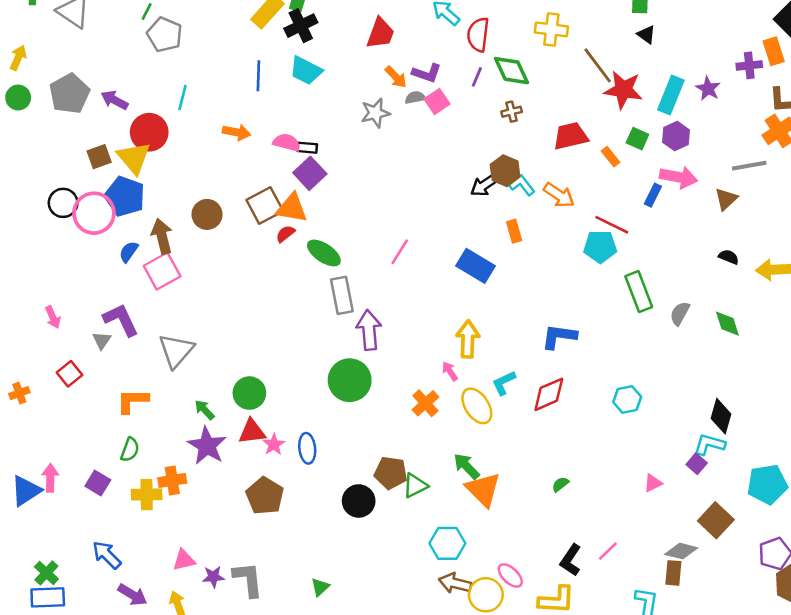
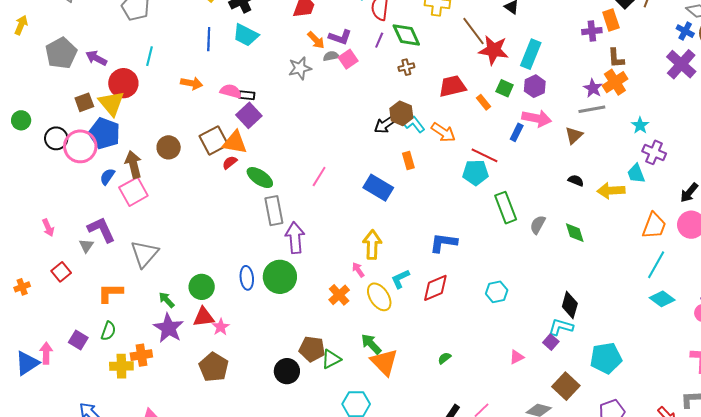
purple star: (708, 89) -> (593, 88), moved
green circle: (18, 98) -> (21, 120), moved
blue ellipse: (307, 448) -> (247, 278), moved
purple square: (98, 483) -> (78, 340), moved

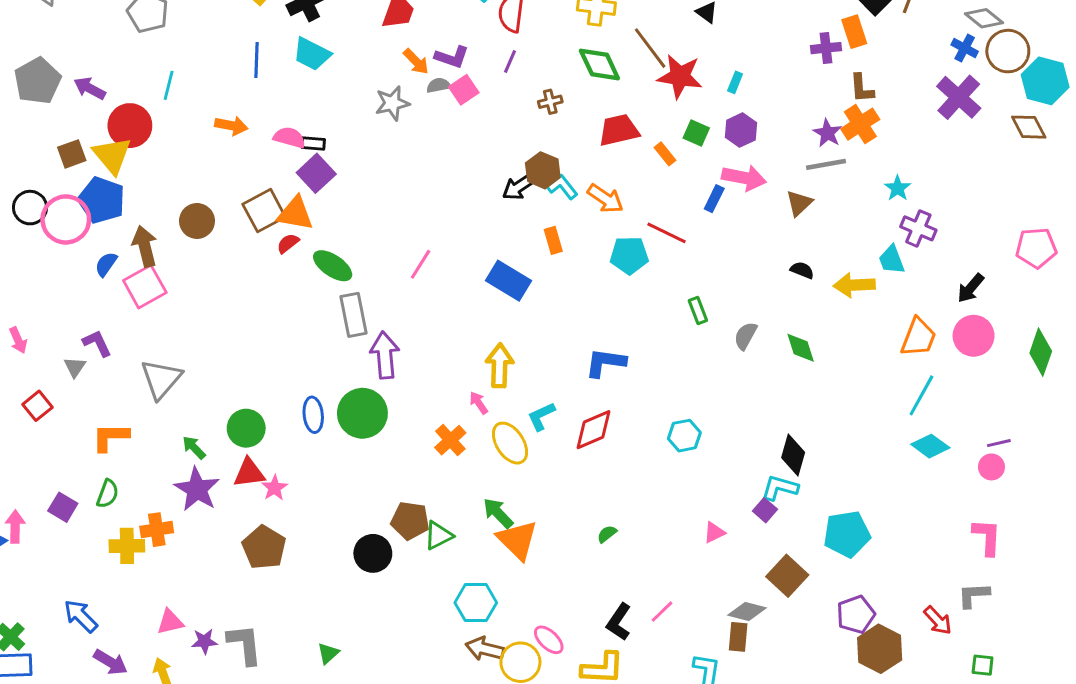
green diamond: (406, 35) -> (599, 64), moved
cyan rectangle: (531, 54) -> (735, 82), size x0.5
cyan pentagon: (476, 172) -> (629, 255), moved
green rectangle: (506, 208) -> (698, 310), size x0.6
purple L-shape: (101, 230) -> (97, 343), size x0.7

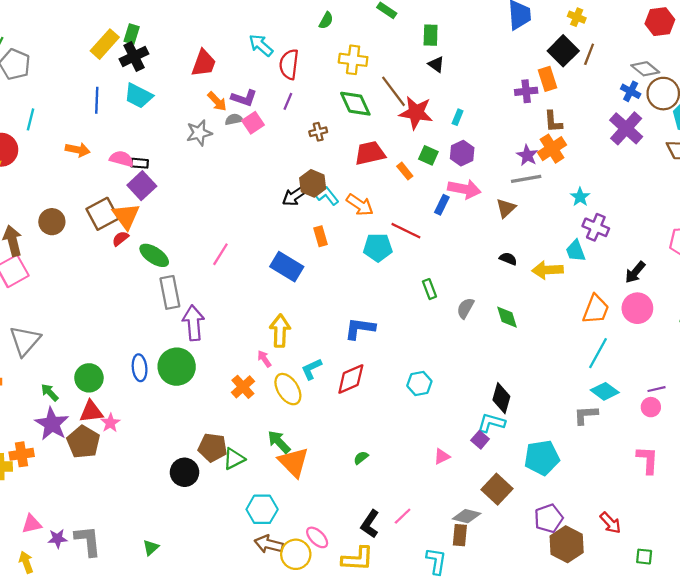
orange triangle: (295, 214) -> (126, 216), turned 44
brown pentagon: (264, 547) -> (83, 442), moved
gray L-shape: (974, 595) -> (586, 415), moved

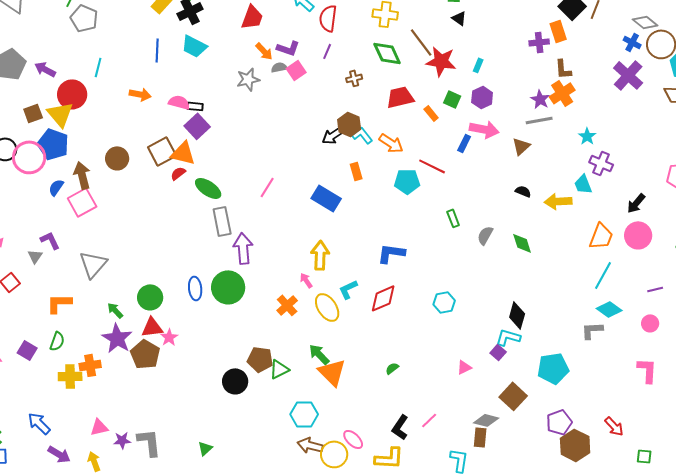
orange triangle: (126, 216) -> (183, 153), turned -40
purple line: (656, 389) -> (655, 289), moved

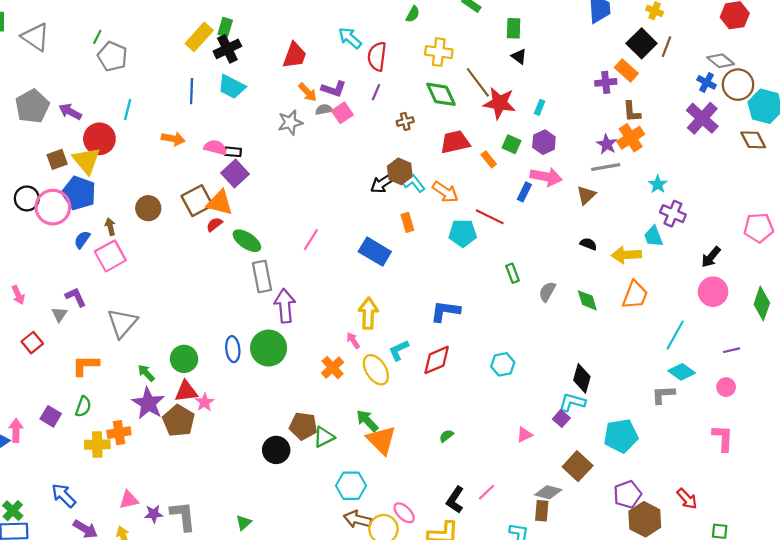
orange rectangle: (558, 31) -> (626, 71), turned -30
brown arrow: (82, 175) -> (110, 227), size x0.6
orange trapezoid: (601, 236) -> (635, 295), moved

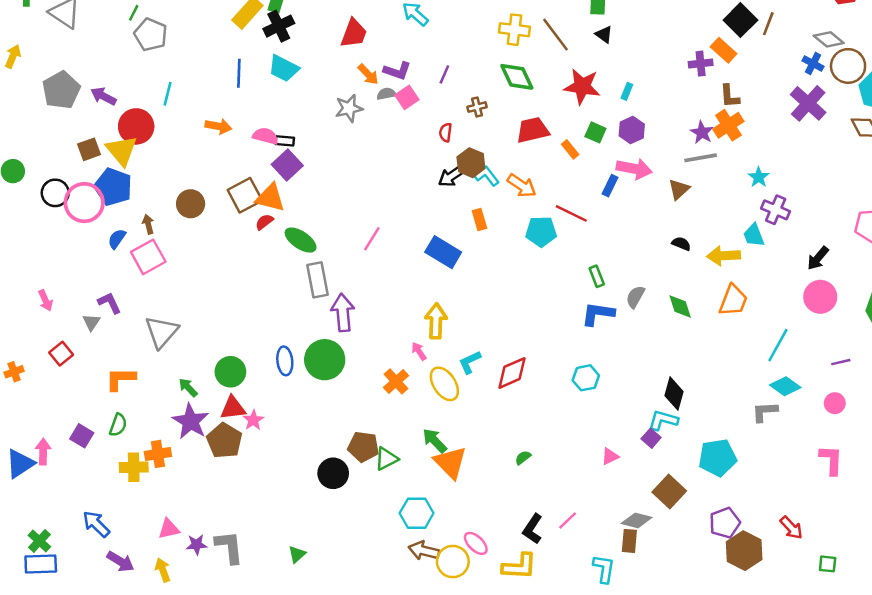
red semicircle: (377, 56) -> (446, 132), moved, size x0.6
brown line: (478, 82) -> (556, 35), moved
blue L-shape: (445, 311) -> (598, 314), moved

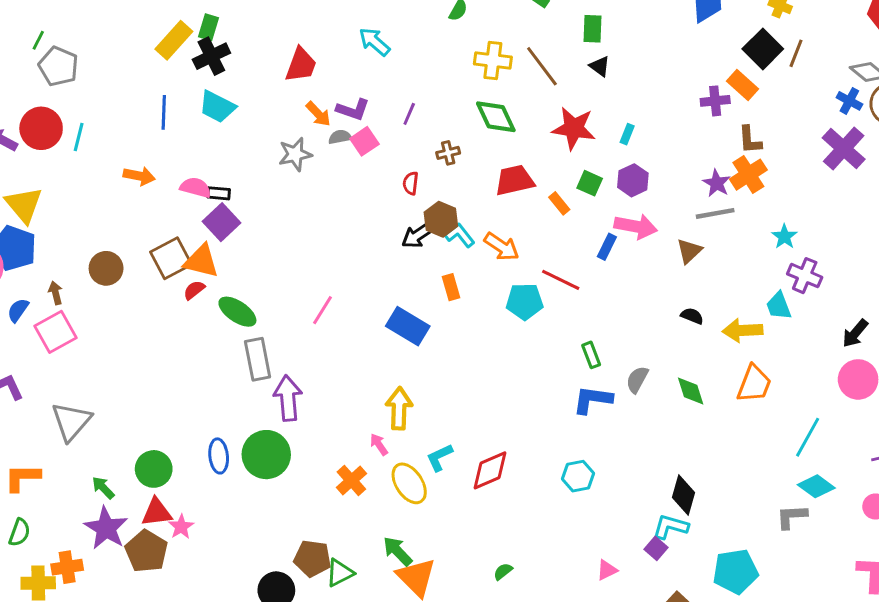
red circle: (136, 126) -> (41, 128), moved

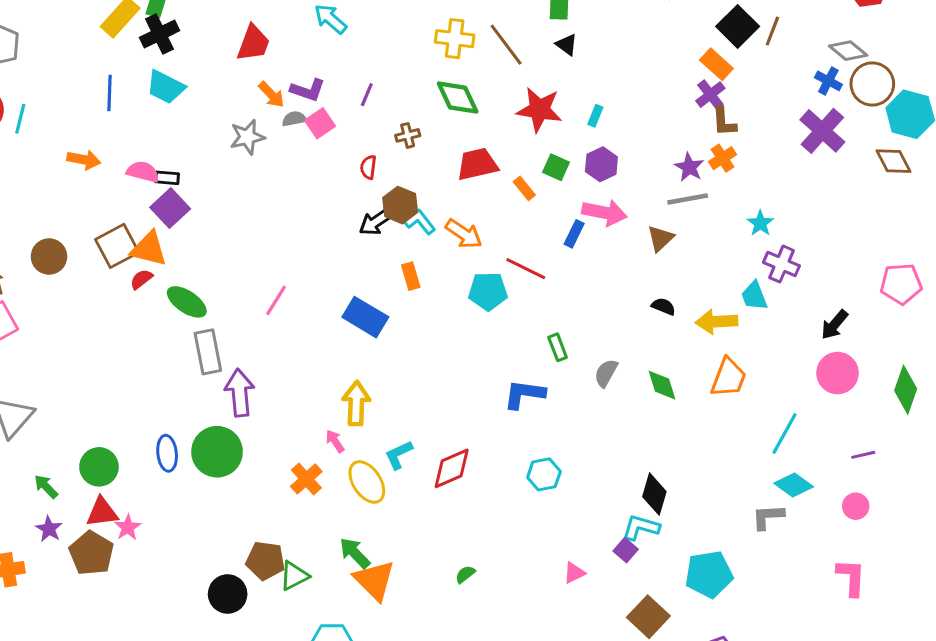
purple cross: (715, 101) -> (710, 95), moved, turned -32
orange cross: (748, 175) -> (722, 158), size x0.7
blue L-shape: (592, 400) -> (524, 394), moved
purple star: (106, 528) -> (49, 529), size x0.6

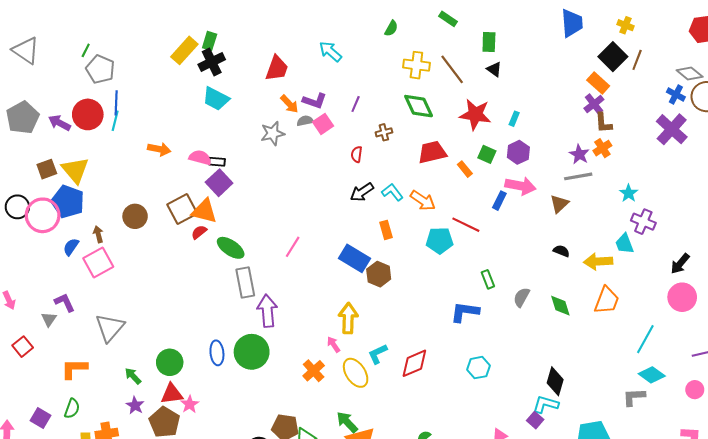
blue line: (110, 93) -> (116, 103), moved
brown hexagon: (400, 205) -> (379, 274), moved

